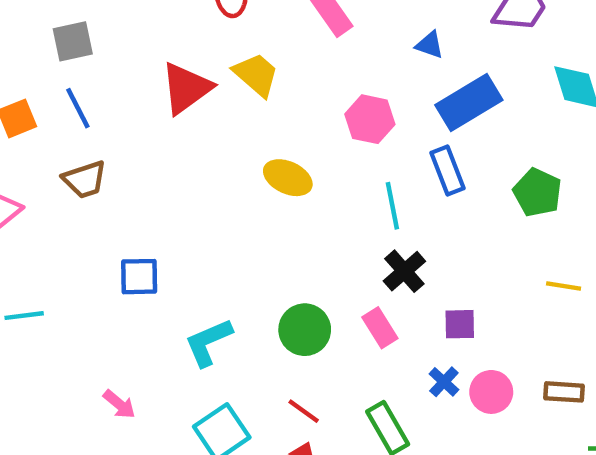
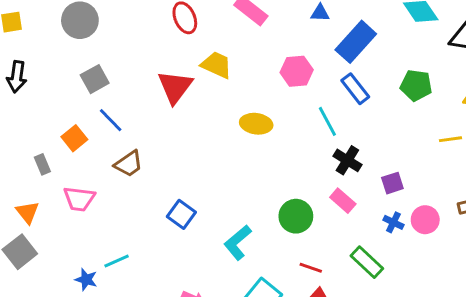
blue square: (139, 277) -> (181, 214), turned -36

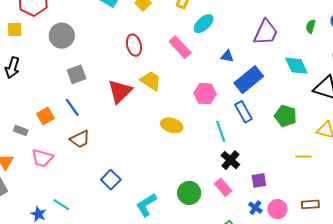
gray square: (95, 79) -> (77, 74), moved
gray rectangle: (42, 164) -> (21, 130), turned -56
cyan line: (117, 261) -> (61, 205), turned 48

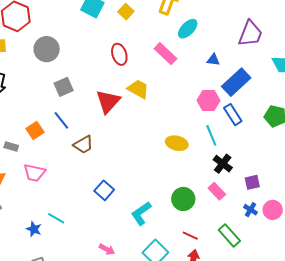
pink hexagon: (205, 94) -> (209, 100), moved
yellow ellipse: (172, 125) -> (177, 143), moved
brown trapezoid: (80, 139) -> (83, 145), moved

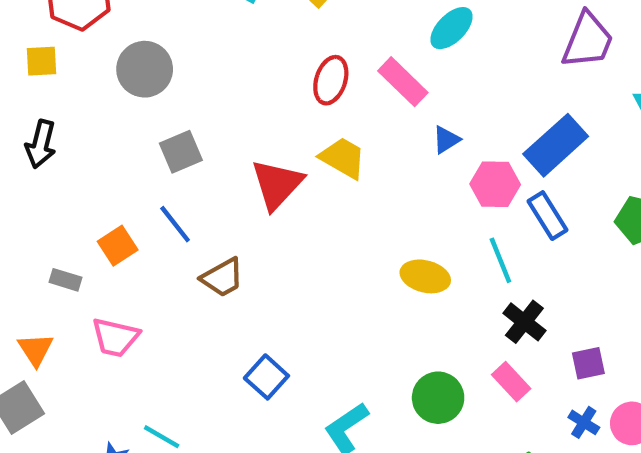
red ellipse: (119, 54) -> (331, 80), moved, turned 35
blue triangle: (213, 60) -> (446, 140), moved, turned -40

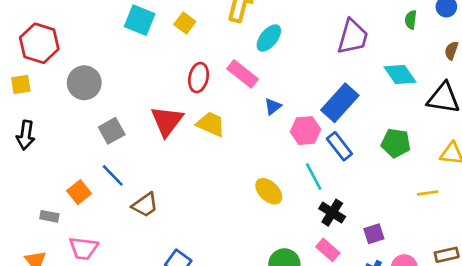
red triangle: (277, 184) -> (167, 121), moved
yellow ellipse: (425, 276) -> (269, 191), turned 36

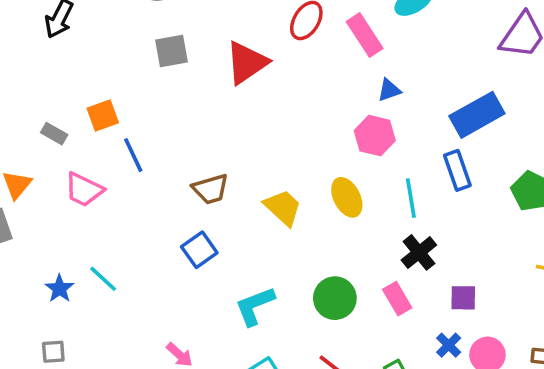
yellow trapezoid: (211, 124) -> (283, 208), moved
pink hexagon: (305, 131) -> (375, 136), moved
blue line: (113, 175) -> (133, 155), moved
brown trapezoid: (145, 205) -> (211, 189), moved

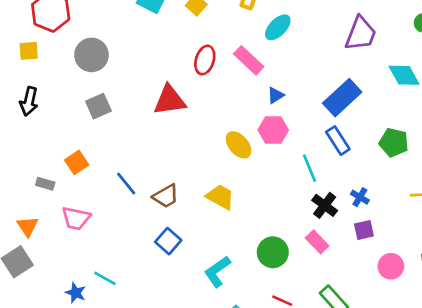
gray square: (171, 51) -> (98, 106), moved
red triangle: (247, 63) -> (170, 100), turned 40
blue line: (133, 155) -> (126, 184), moved
yellow ellipse: (347, 197) -> (239, 145), moved
blue cross: (449, 345) -> (360, 197), moved

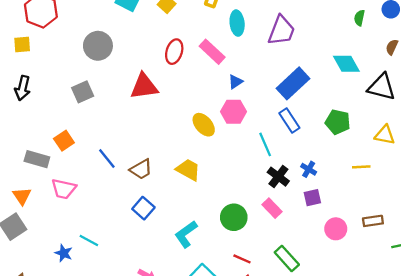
cyan ellipse: (278, 27) -> (237, 23), turned -50
purple trapezoid: (361, 34) -> (281, 31), moved
gray circle: (91, 55) -> (98, 46), moved
gray rectangle: (45, 184) -> (37, 159), size x1.5

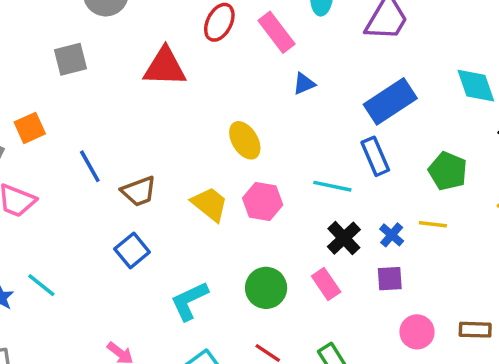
pink hexagon: (234, 112) -> (263, 202), moved
cyan line: (265, 144) -> (332, 186), turned -65
yellow line: (361, 167) -> (433, 224), moved

